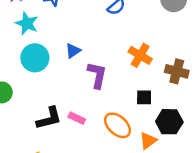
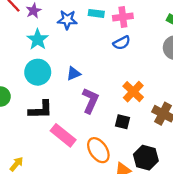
black square: (144, 97) -> (122, 122), moved
black L-shape: (49, 118) -> (41, 110), moved
pink rectangle: (77, 118) -> (63, 135), size x1.6

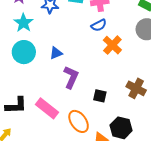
orange cross: (133, 92) -> (112, 45), moved
black L-shape: (41, 110) -> (16, 105), moved

